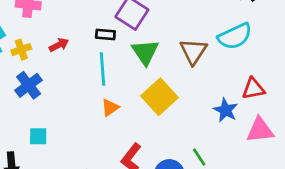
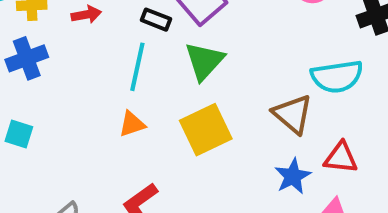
brown triangle: (193, 51) -> (293, 114), moved, turned -40

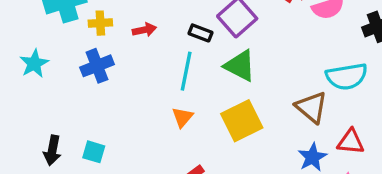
green triangle: (204, 61) -> (240, 66), turned -44
orange triangle: (132, 124) -> (182, 117), turned -30
cyan square: (19, 134) -> (94, 152), moved

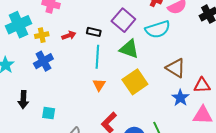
black rectangle: (201, 33) -> (94, 32), moved
cyan semicircle: (347, 76) -> (158, 29), moved
black arrow: (52, 150) -> (23, 100), moved

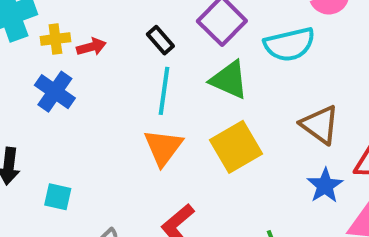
black rectangle: (94, 32) -> (160, 40), turned 32
red arrow: (69, 35) -> (91, 47), moved
blue cross: (43, 61) -> (55, 92), turned -30
orange triangle: (99, 85) -> (163, 147), size x1.5

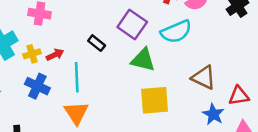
cyan line: (164, 91) -> (77, 77), moved
orange triangle: (163, 147) -> (76, 113), moved
yellow square: (236, 147) -> (155, 100), turned 36

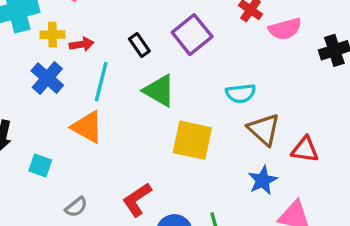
cyan semicircle: (176, 32) -> (241, 93), moved, size x0.7
green triangle: (143, 60) -> (159, 91), moved
red triangle: (239, 96) -> (305, 150), moved
orange triangle: (76, 113) -> (87, 127), turned -44

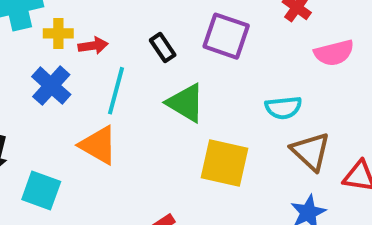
pink semicircle: (285, 29) -> (334, 53), moved
purple square: (192, 35) -> (226, 36), turned -33
cyan square: (40, 166) -> (41, 191), size x1.4

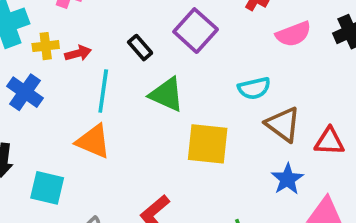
purple square: (226, 36) -> (196, 31), turned 30
blue cross: (51, 86) -> (25, 92), moved

